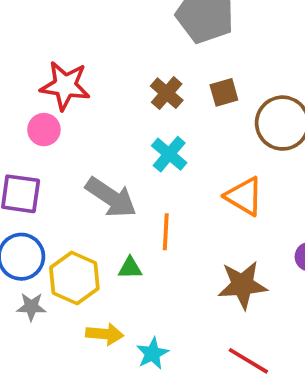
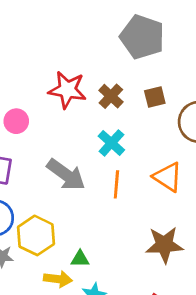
red star: (65, 86) -> (67, 90), moved
orange line: (166, 232) -> (116, 184), moved
green triangle: (130, 268) -> (80, 259), moved

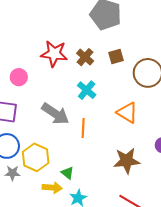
orange line: (116, 184) -> (83, 128), moved
green triangle: (80, 259) -> (67, 173), turned 40

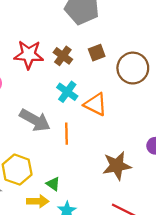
orange triangle: (127, 113) -> (95, 104), moved

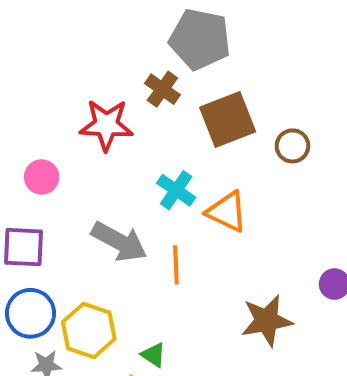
brown square: (97, 53) -> (228, 119), size x1.8
brown cross: (63, 56) -> (162, 89), moved
brown circle: (133, 68) -> (292, 146), size x0.6

